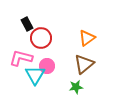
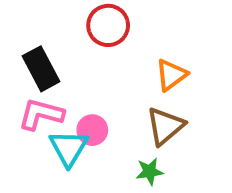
black rectangle: (27, 24) -> (41, 69), moved, size x1.5
red circle: (41, 38) -> (108, 25), moved

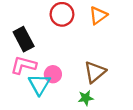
orange triangle: (171, 75) -> (98, 15), moved

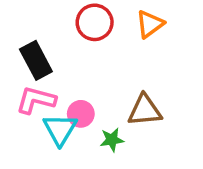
brown triangle: (95, 72) -> (145, 110), turned 35
green star: (86, 98) -> (112, 140), moved

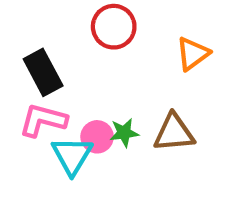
orange triangle: (150, 24) -> (193, 54), moved
green star: (112, 140) -> (124, 133), moved

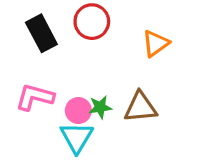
black rectangle: (43, 72) -> (41, 33), moved
cyan triangle: (72, 156) -> (77, 137), moved

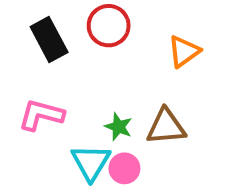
green star: (100, 107) -> (118, 127), turned 30
pink circle: (78, 111) -> (124, 168), moved

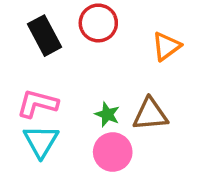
cyan triangle: (91, 162) -> (41, 141), moved
pink circle: (124, 168) -> (113, 152), size x1.4

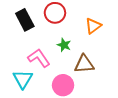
pink L-shape: (37, 104) -> (39, 58), moved, turned 40
green star: (107, 114) -> (64, 45), moved

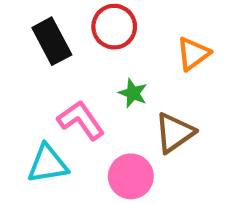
brown triangle: (84, 64) -> (175, 133), turned -30
cyan triangle: (23, 79) -> (48, 164), turned 50

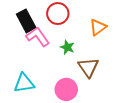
pink L-shape: (81, 120) -> (38, 37), moved
brown triangle: (175, 133) -> (88, 67), turned -30

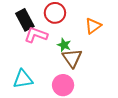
pink L-shape: (38, 37) -> (36, 35), turned -35
brown triangle: (88, 67) -> (72, 58), moved

